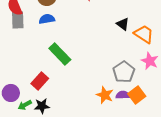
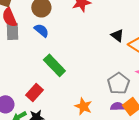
blue semicircle: (47, 19) -> (41, 30), turned 49
orange star: (105, 95) -> (83, 106), moved

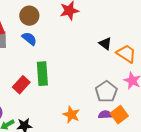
green rectangle: (54, 65) -> (42, 74), turned 40
red rectangle: (34, 92) -> (21, 85), moved

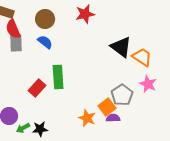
black triangle: (105, 44) -> (121, 47), size x1.6
purple semicircle: (105, 115) -> (113, 118), moved
orange square: (119, 115) -> (107, 107), moved

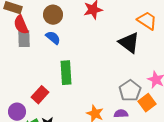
orange trapezoid: (142, 57) -> (147, 21), moved
red rectangle: (37, 88) -> (40, 95), moved
orange square: (107, 107) -> (147, 103), moved

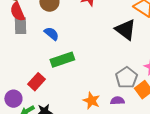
blue semicircle: (53, 38) -> (51, 34), moved
green rectangle: (66, 73) -> (62, 60), turned 75

